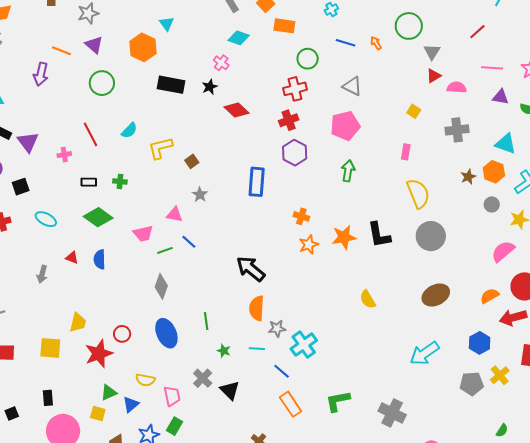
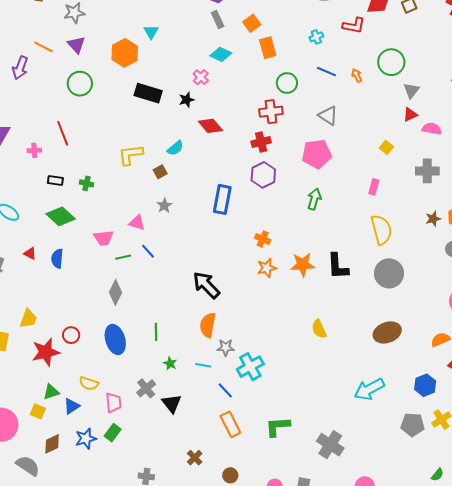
orange rectangle: (284, 26) -> (268, 48), turned 60
cyan semicircle: (129, 130) -> (175, 148), moved

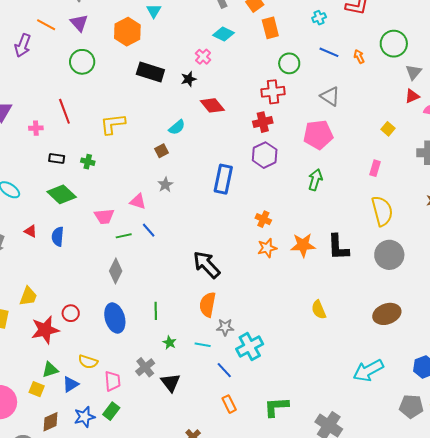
yellow L-shape: (130, 155) -> (113, 124), moved
orange rectangle: (230, 424) -> (229, 404), size x0.7

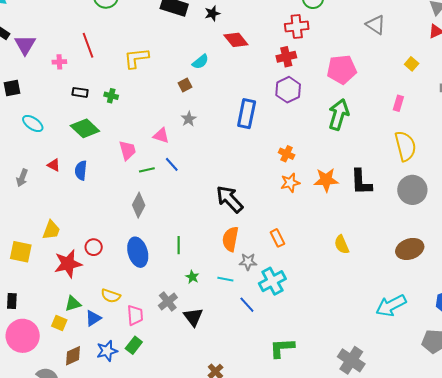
gray triangle: (330, 96) -> (376, 25), moved
green arrow: (315, 180) -> (339, 115), size x1.4
pink trapezoid: (104, 216) -> (127, 150), turned -100
orange rectangle: (229, 404) -> (277, 238), moved
green L-shape: (276, 407) -> (282, 348), moved

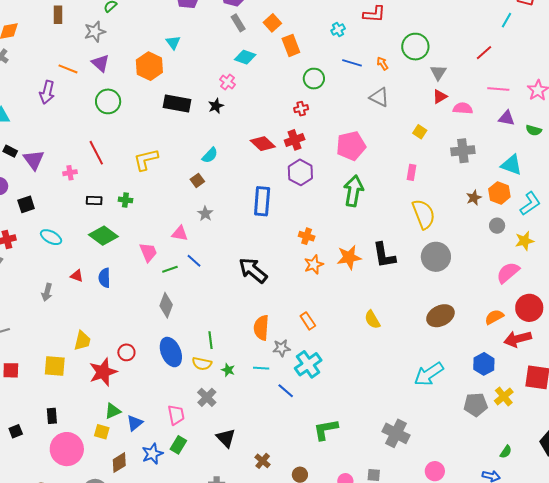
red cross: (297, 26) -> (301, 109), size x0.6
red diamond: (236, 40) -> (263, 144), moved
black arrow: (230, 199) -> (253, 270), moved
yellow semicircle: (111, 296) -> (202, 364), moved
black triangle: (193, 317) -> (226, 438), moved

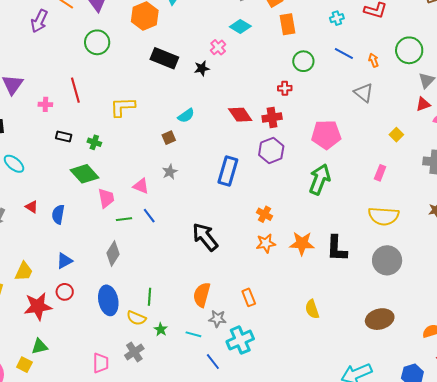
yellow semicircle: (424, 214) -> (384, 216), turned 104
green diamond: (103, 236) -> (85, 174), moved
blue triangle: (135, 423) -> (64, 261), moved

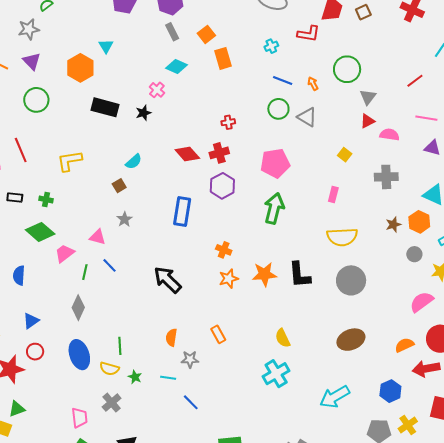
green circle: (303, 61) -> (278, 109), moved
pink trapezoid: (106, 198) -> (65, 253), turned -110
green line: (124, 219) -> (85, 272), turned -63
orange semicircle: (202, 295) -> (171, 337), size x0.7
cyan cross: (240, 340) -> (276, 374), moved

